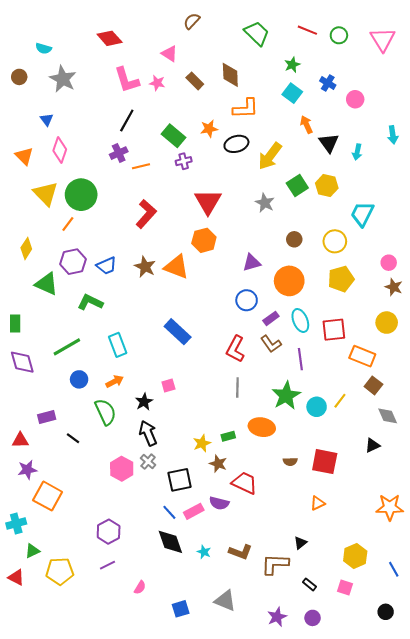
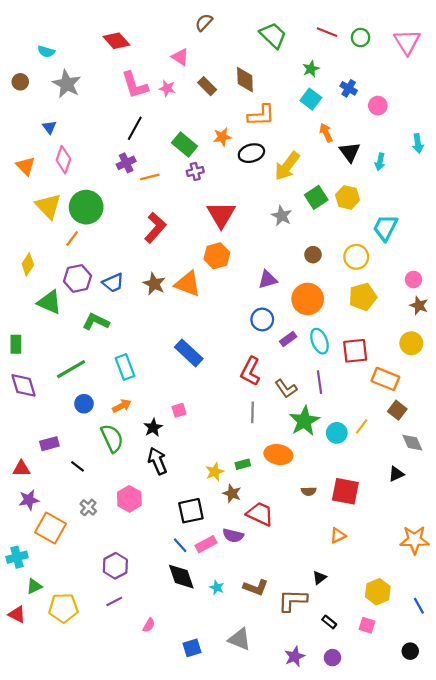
brown L-shape: (271, 344) -> (286, 389), moved
gray cross: (148, 462) -> (88, 507), moved

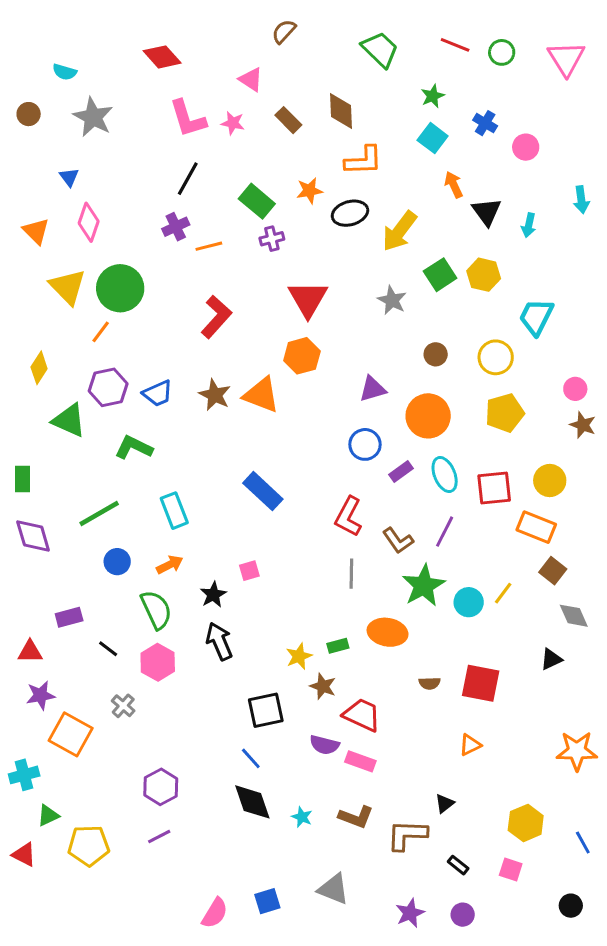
yellow circle: (411, 343) -> (550, 481), moved
purple line: (319, 382) -> (445, 532), turned 35
pink hexagon: (129, 499) -> (158, 662), moved
pink rectangle: (206, 544) -> (360, 761), moved, turned 48
pink semicircle: (149, 625) -> (215, 913), moved, size x1.5

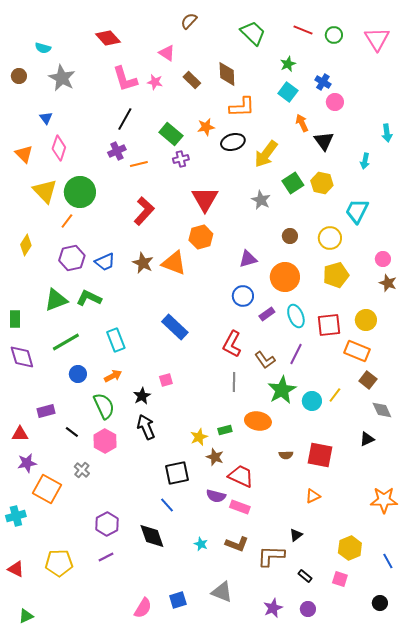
pink circle: (526, 147) -> (335, 102), moved
cyan arrow: (529, 225) -> (365, 161), moved
green triangle: (69, 420) -> (56, 300), moved, turned -45
black diamond: (252, 802) -> (152, 536), moved
green triangle: (48, 815) -> (26, 616), moved

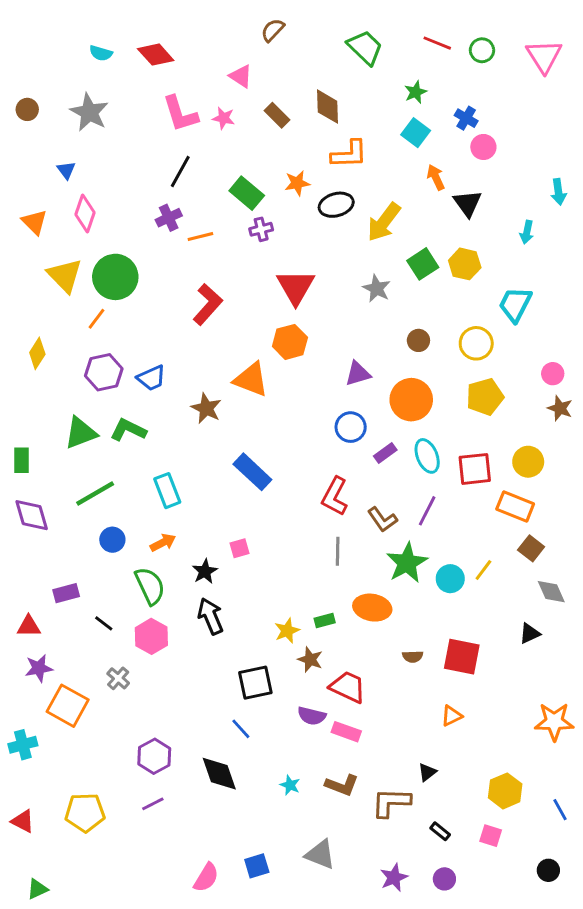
cyan semicircle: (43, 48) -> (101, 53), moved
brown star: (143, 263) -> (206, 408), moved

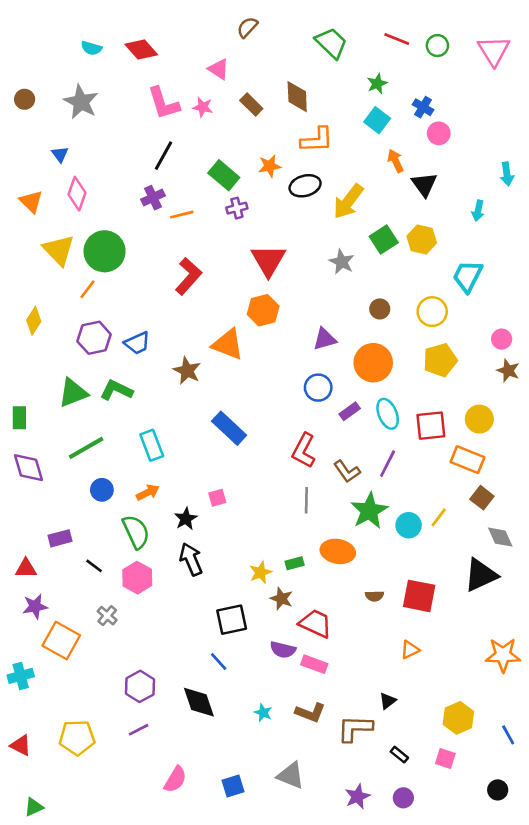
black triangle: (530, 634) -> (481, 575), size x1.8
pink semicircle: (206, 878) -> (175, 779), moved

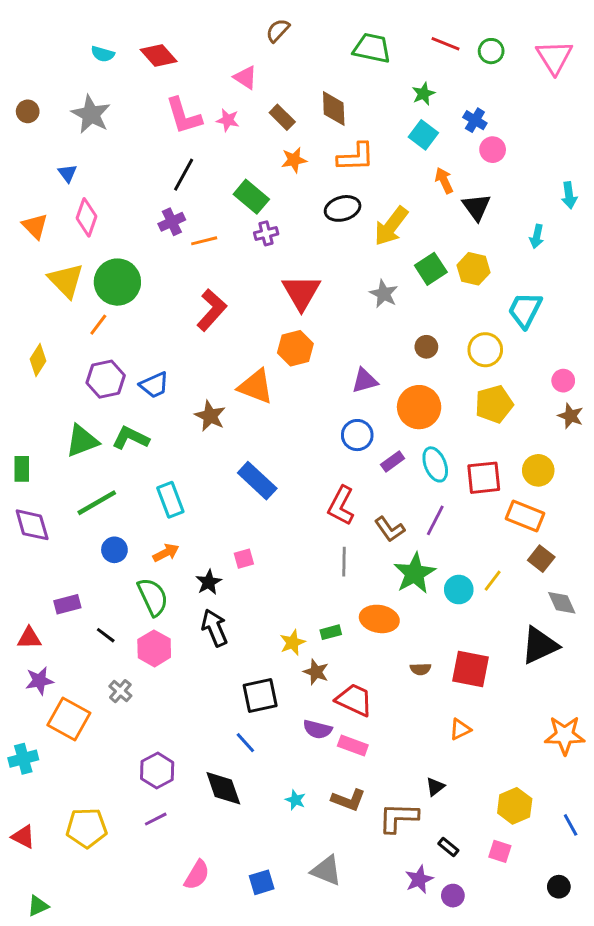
green trapezoid: (331, 43) -> (372, 48), turned -32
orange star: (270, 166) -> (294, 160), moved
purple star: (357, 797) -> (419, 879), moved

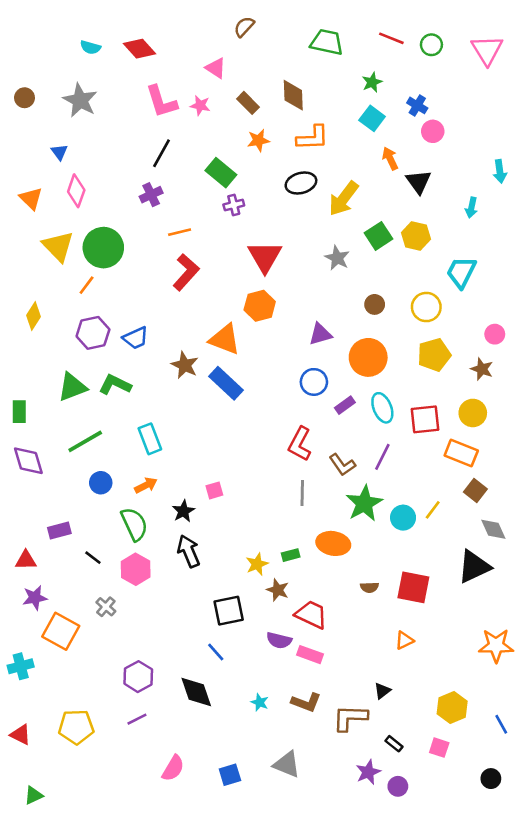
orange line: (204, 241) -> (180, 232), moved
brown star: (571, 416) -> (482, 369), moved
blue rectangle: (257, 481) -> (226, 383), moved

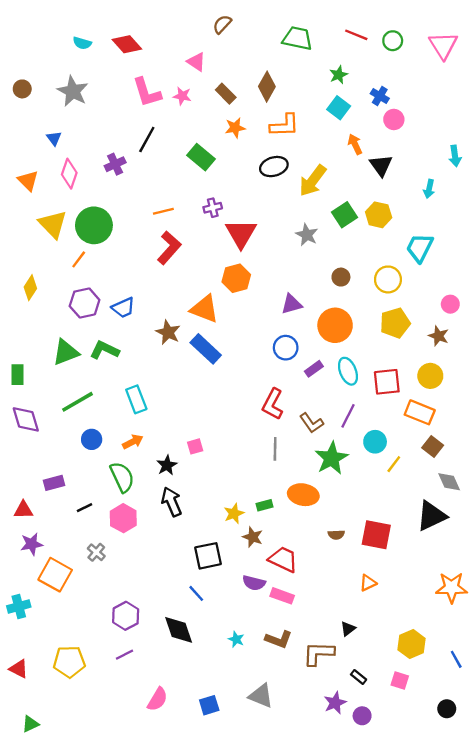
brown diamond: (293, 95) -> (267, 87), turned 32
purple cross: (151, 195) -> (115, 164), moved
purple cross: (234, 205) -> (213, 208), moved
cyan circle: (403, 518) -> (375, 442), moved
black line: (93, 558) -> (85, 508), turned -63

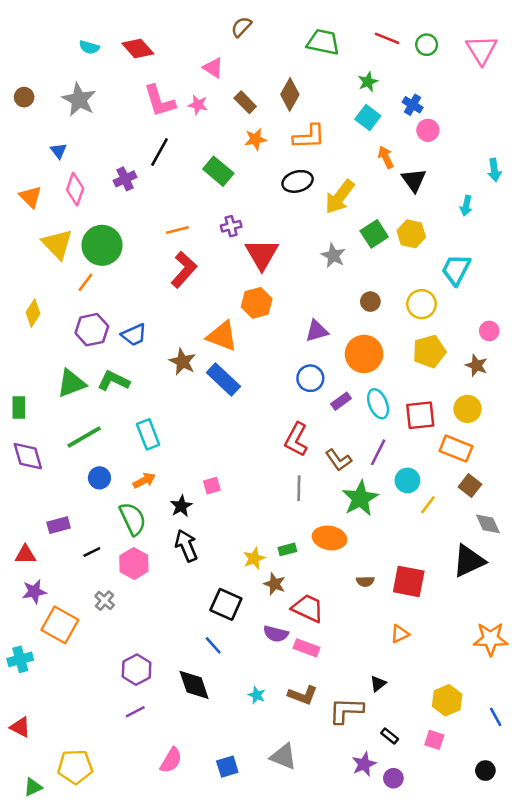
black square: (208, 556) -> (226, 604), turned 36
yellow pentagon: (69, 662) -> (75, 767), moved

